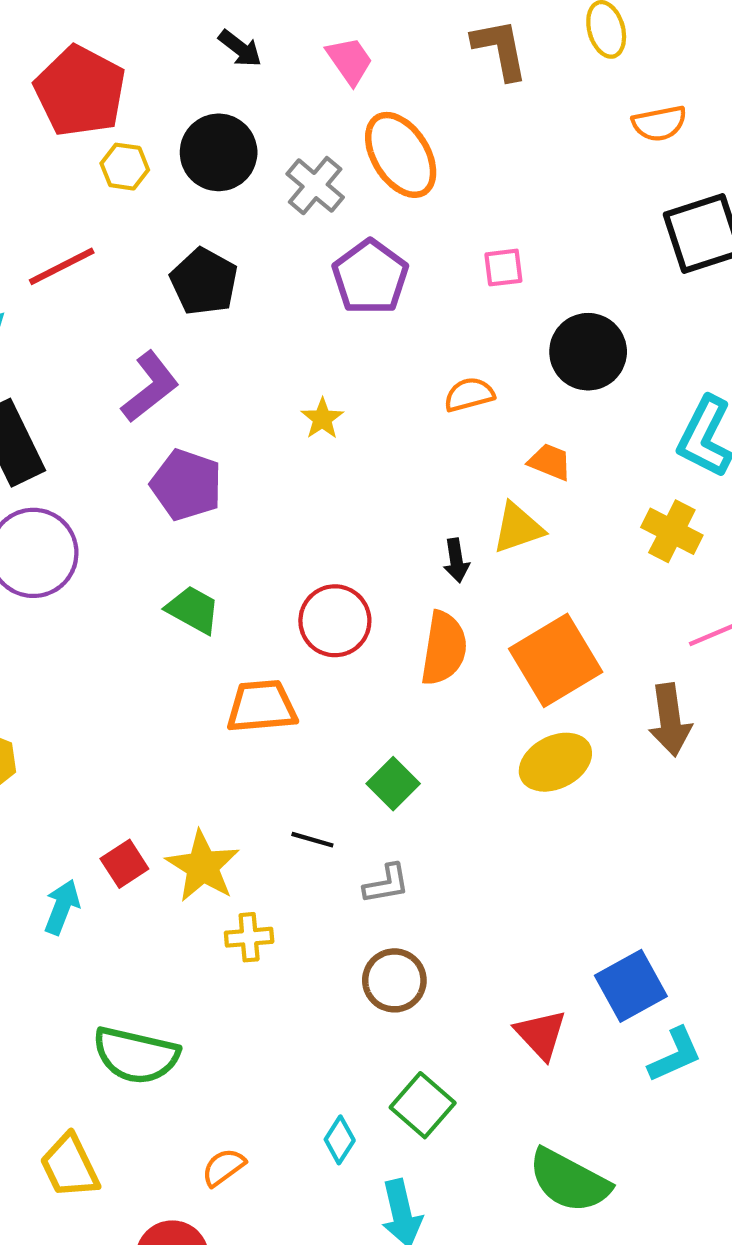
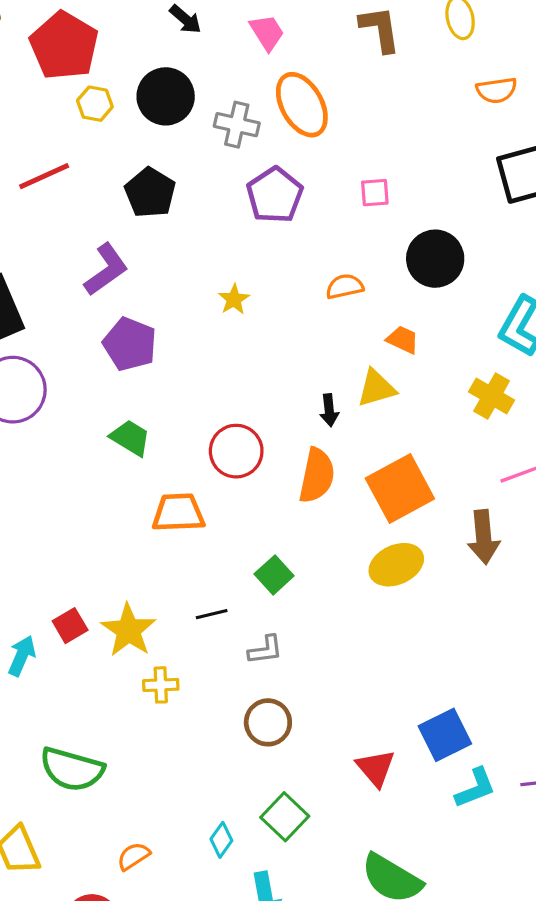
gray cross: (315, 186) -> (237, 125), turned -30
black line: (312, 840) -> (212, 614), turned -32

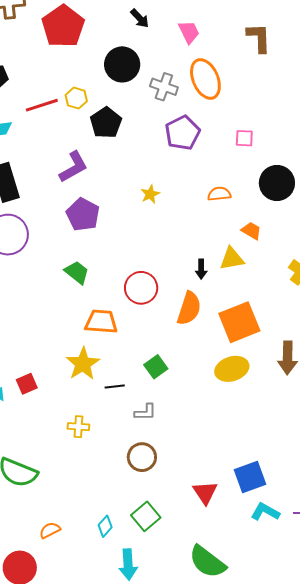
yellow hexagon: (95, 104) -> (76, 98), moved
yellow star: (129, 630) -> (83, 364), moved
cyan L-shape: (475, 788) -> (265, 512), turned -136

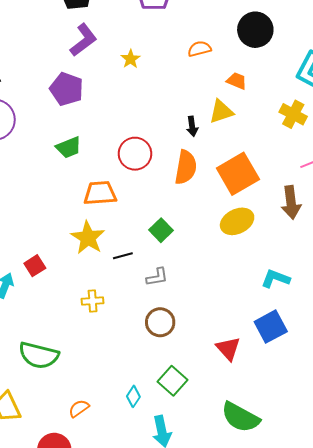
purple L-shape: (74, 167) -> (83, 40), moved
green trapezoid: (77, 272) -> (69, 147), turned 128
cyan L-shape: (265, 512) -> (276, 279), moved

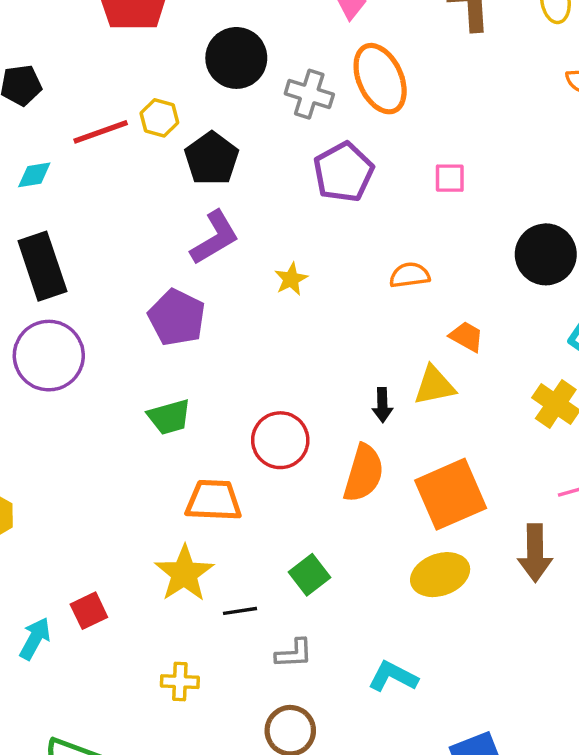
black circle: (255, 30) -> (546, 254), moved
cyan L-shape: (276, 279) -> (393, 676), moved

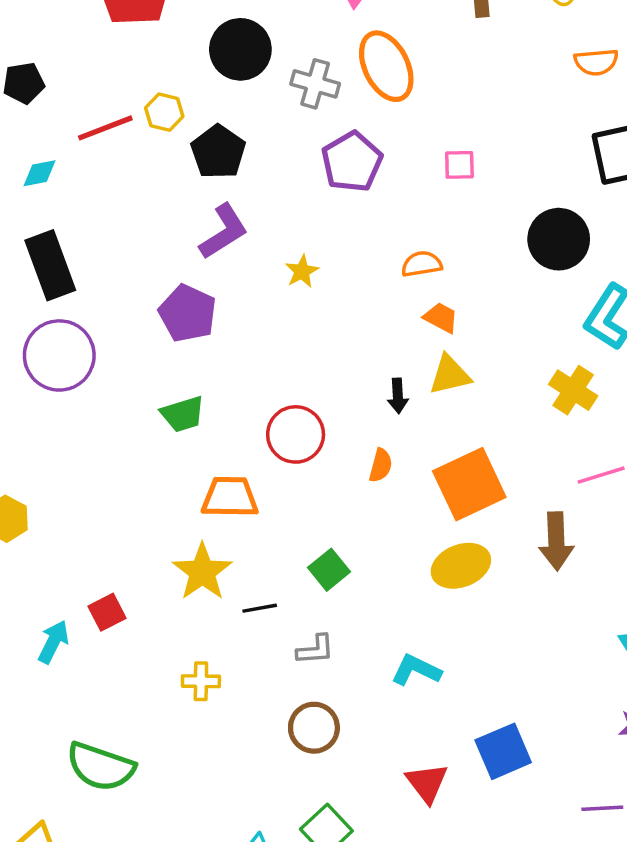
orange trapezoid: (467, 337) -> (441, 318), moved
orange semicircle: (364, 473) -> (381, 465), size x0.6

